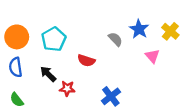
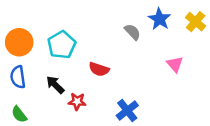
blue star: (139, 29) -> (160, 19), moved
yellow cross: (170, 31) -> (196, 22), moved
gray semicircle: (115, 39) -> (132, 32), moved

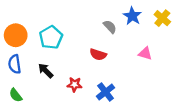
pink triangle: (175, 64) -> (145, 53), turned -32
red semicircle: (99, 69) -> (98, 55), moved
red star: (77, 101) -> (75, 84), moved

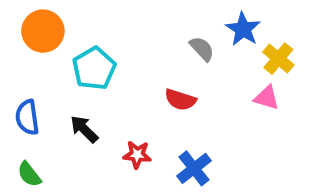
yellow cross: (162, 18) -> (278, 59), moved
orange circle: (16, 35) -> (43, 31), moved

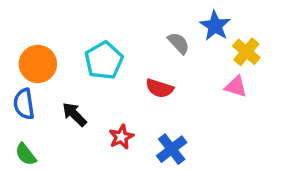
orange circle: (43, 31) -> (38, 64), moved
cyan pentagon: (94, 68) -> (104, 60), moved
red star: (137, 155) -> (121, 137), turned -30

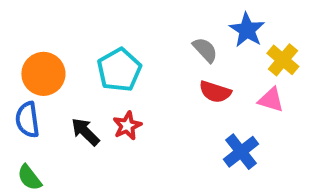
red semicircle: (159, 88) -> (215, 92), moved
red star: (121, 137) -> (127, 126), moved
blue cross: (172, 149) -> (241, 152), moved

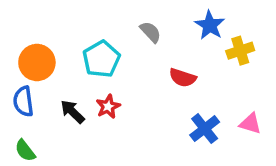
gray semicircle: (205, 50) -> (150, 32), moved
yellow cross: (283, 60) -> (240, 51), turned 32
pink triangle: (271, 100) -> (250, 123), moved

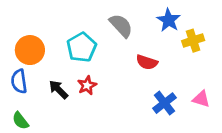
gray semicircle: (150, 32) -> (121, 26), size x1.4

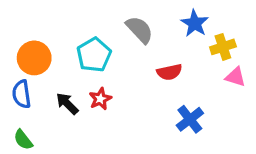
red semicircle: (147, 62) -> (169, 72), turned -30
pink triangle: (201, 99) -> (235, 77), moved

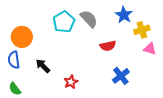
cyan pentagon: (94, 55) -> (64, 22), moved
red star: (100, 99) -> (71, 82), moved

